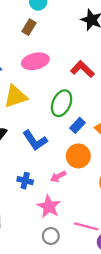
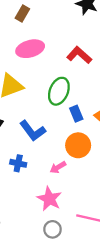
blue rectangle: (77, 125) -> (76, 114), turned -63
blue cross: (25, 181) -> (18, 163), moved

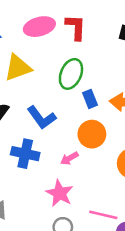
red L-shape: (79, 55) -> (76, 27), moved, turned 50
blue cross: (18, 163) -> (25, 154), size x1.5

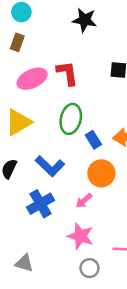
blue cross: (25, 154) -> (41, 204), turned -32

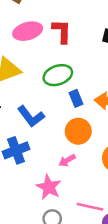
green ellipse: (71, 119) -> (58, 75), turned 48
pink arrow: (84, 201) -> (67, 160), moved

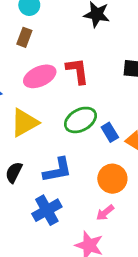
blue rectangle: (76, 98) -> (110, 132), moved
blue L-shape: (31, 116) -> (58, 170), turned -56

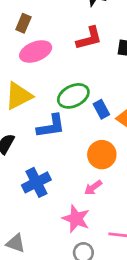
brown rectangle: (24, 37) -> (23, 23), moved
red L-shape: (77, 71) -> (89, 38), moved, turned 80
blue L-shape: (58, 170) -> (51, 126), moved

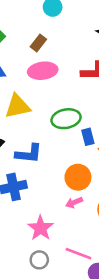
blue L-shape: (51, 126) -> (29, 154), moved
pink arrow: (93, 188) -> (74, 202), moved

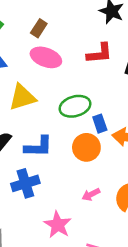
pink ellipse: (43, 71) -> (46, 57), turned 32
orange circle: (78, 177) -> (86, 147), moved

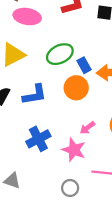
blue cross: (25, 183) -> (38, 139), moved
pink star: (58, 225) -> (74, 150), moved

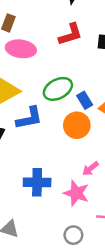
blue L-shape: (35, 95) -> (29, 118), moved
blue cross: (38, 139) -> (37, 182), turned 30

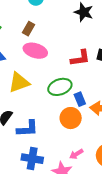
red L-shape: (70, 34) -> (80, 58), moved
blue L-shape: (29, 118) -> (27, 129), moved

